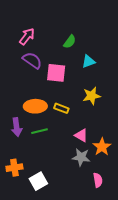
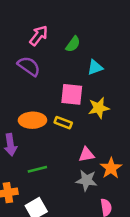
pink arrow: (27, 36) -> (39, 36), moved
pink square: (56, 73) -> (72, 94), moved
green line: (39, 131) -> (37, 169), moved
pink triangle: (81, 135) -> (86, 155), turned -40

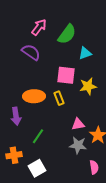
green semicircle: (73, 44) -> (67, 34), size x1.5
yellow rectangle: (63, 123) -> (59, 98), turned 48
green line: (37, 169) -> (38, 136), turned -42

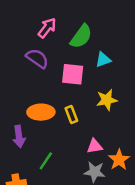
pink square: (66, 75) -> (73, 74), moved

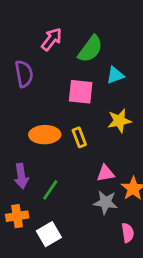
purple semicircle: (37, 58) -> (24, 74), moved, turned 45
purple arrow: (19, 136) -> (21, 176), moved

